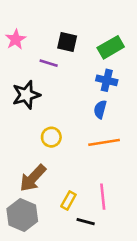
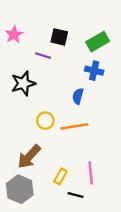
blue semicircle: (100, 109) -> (78, 96), moved
orange line: (104, 142) -> (74, 126), moved

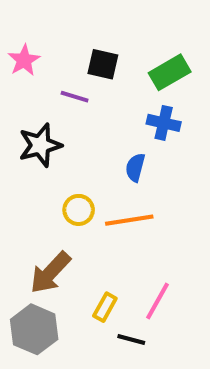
pink line: (91, 173) -> (158, 301), turned 35

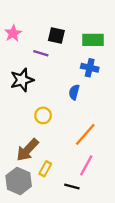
green rectangle: (170, 72) -> (93, 40), turned 30
orange line: (129, 220) -> (85, 134), moved, turned -40
yellow rectangle: (105, 307) -> (45, 169), moved

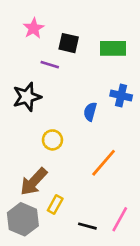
pink star: (13, 33) -> (34, 28), moved
blue cross: (90, 68) -> (121, 96), moved
pink line: (86, 165) -> (120, 219), moved

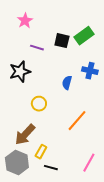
black square: (69, 43) -> (62, 41), moved
green rectangle: (113, 48) -> (84, 36), turned -36
black line: (87, 226) -> (51, 168), moved

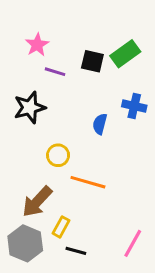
pink star: (25, 21) -> (37, 45), moved
orange line: (77, 121) -> (88, 182), moved, turned 65

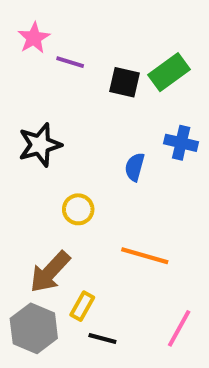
pink star: (37, 45) -> (34, 38), moved
purple line: (55, 72) -> (70, 62), moved
orange line: (88, 182) -> (145, 256), moved

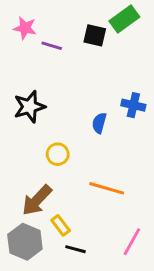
pink star: (34, 38) -> (25, 28), turned -30
green rectangle: (169, 72) -> (124, 19), moved
black square: (125, 82) -> (95, 35), moved
yellow rectangle: (82, 306) -> (61, 225), turned -66

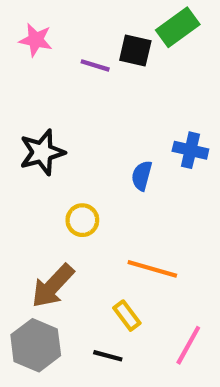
purple line: (52, 46) -> (95, 65), moved
yellow rectangle: (61, 225) -> (127, 316), moved

